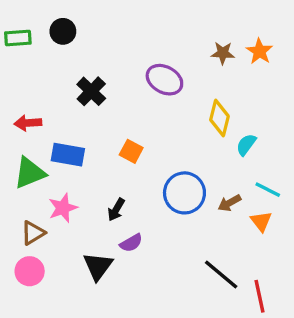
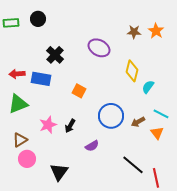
blue rectangle: (68, 155) -> (41, 79), moved
pink star: (63, 208) -> (48, 125), moved
purple semicircle: (131, 243) -> (92, 146), moved
black triangle: (98, 266) -> (59, 172), moved
pink circle: (30, 271) -> (27, 159), moved

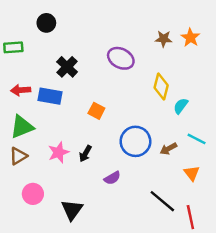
green rectangle: (11, 23) -> (13, 47), moved
orange triangle: (157, 133) -> (192, 173), moved
brown triangle: (20, 140) -> (18, 156), moved

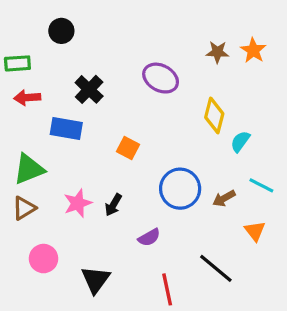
red arrow: (21, 90) -> (27, 98), moved
red line: (190, 217) -> (167, 289), moved

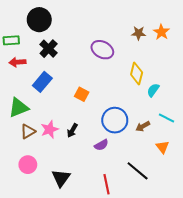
black circle: (61, 31) -> (39, 20), size x1.5
black cross: (89, 89) -> (49, 49), moved
blue rectangle: (66, 128) -> (42, 82), turned -60
brown triangle: (24, 208) -> (28, 131), moved
purple semicircle: (149, 237) -> (101, 145), moved

